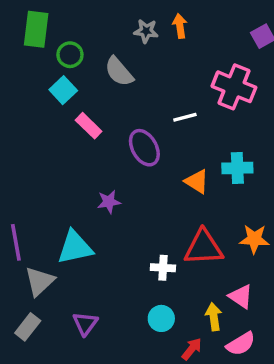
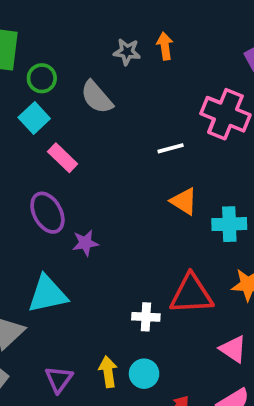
purple ellipse: (144, 148) -> (47, 213), moved
cyan cross: (237, 168) -> (229, 224), moved
orange triangle: (197, 182) -> (184, 201), moved
yellow arrow: (214, 317) -> (108, 372), moved

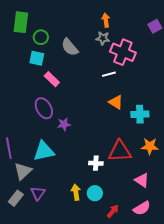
gray star: (127, 52) -> (103, 38), moved
pink cross: (225, 114) -> (123, 52), moved
cyan square: (34, 118) -> (37, 58), turned -35
purple triangle: (59, 379) -> (38, 193), moved

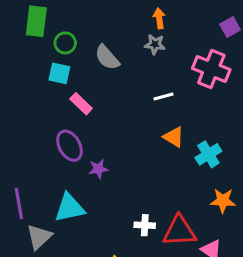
pink cross: (123, 52) -> (211, 69), moved
cyan cross: (140, 114) -> (208, 154), turned -30
red triangle: (120, 151) -> (179, 231), moved

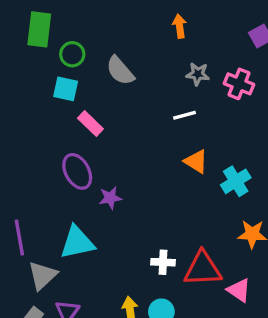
gray star: (155, 44) -> (198, 74), moved
pink cross: (211, 69) -> (239, 84), size x0.7

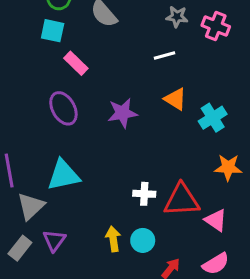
purple star: (110, 198) -> (123, 113), moved, size x1.4

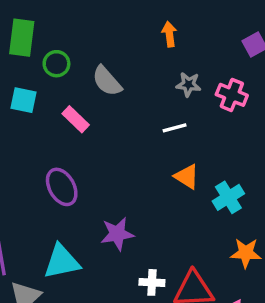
cyan square: (53, 31) -> (23, 100), moved
pink rectangle: (76, 63) -> (76, 119), moved
purple star: (123, 113) -> (117, 234), moved

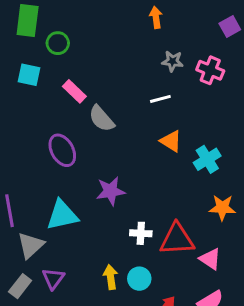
gray semicircle: (107, 81) -> (102, 119), moved

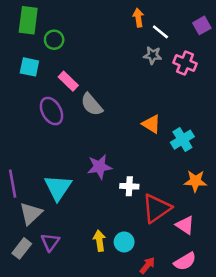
white line: (160, 99) -> (160, 32), moved, turned 54
purple ellipse: (62, 150) -> (51, 111), moved
cyan triangle: (62, 215) -> (58, 188), turned -44
white cross: (141, 233) -> (129, 186), moved
red triangle: (177, 239) -> (157, 208), turned -32

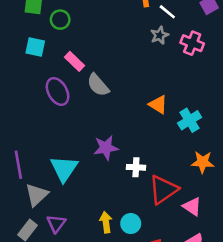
gray star: (153, 55) -> (159, 35), turned -30

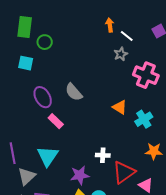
pink cross: (192, 43) -> (146, 75), moved, size x1.4
pink rectangle: (75, 61) -> (56, 121), moved
purple star: (106, 148) -> (80, 175), moved

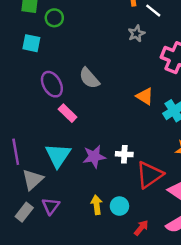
gray star: (121, 54) -> (136, 34), moved
purple star: (80, 175) -> (94, 157), moved

